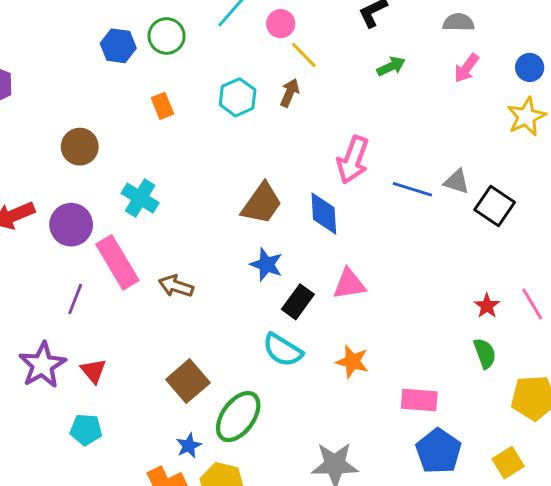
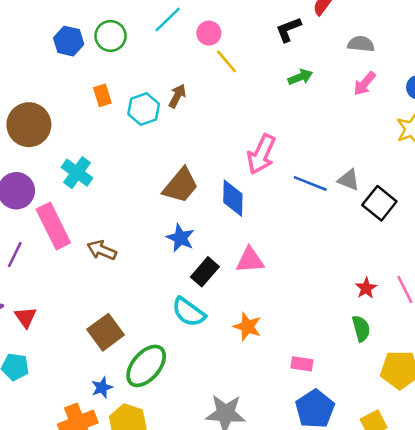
brown arrow: (290, 93) -> (177, 96), moved
cyan hexagon: (238, 97) -> (144, 109), moved
brown circle: (80, 147) -> (29, 125), size x1.4
pink rectangle: (419, 400) -> (302, 364), size x0.7

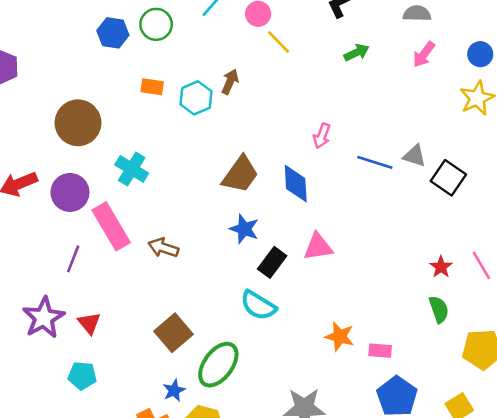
orange rectangle: (102, 95) -> (152, 87), turned -60
pink arrow: (261, 154) -> (322, 136), size x0.6
orange star: (247, 327) -> (340, 336), moved

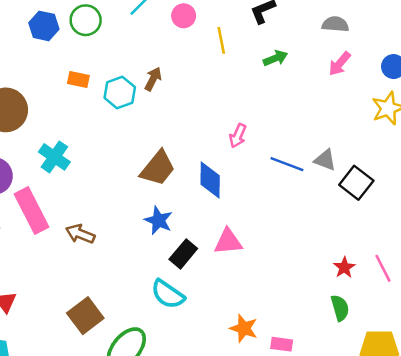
yellow line: (279, 42) -> (221, 40), moved, turned 30

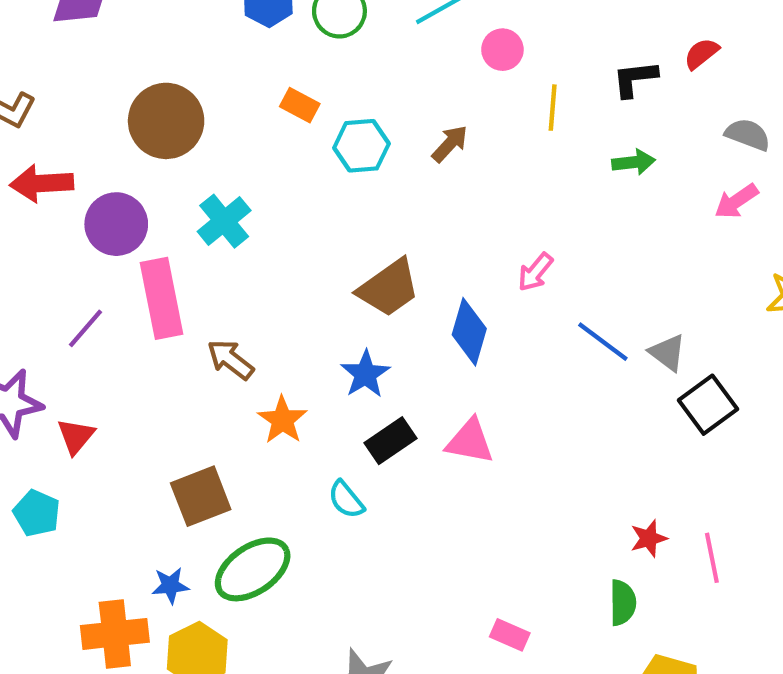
brown arrow: (153, 79) -> (450, 144), moved
cyan semicircle: (168, 294) -> (346, 500), size x0.7
orange star: (244, 328) -> (282, 420), moved

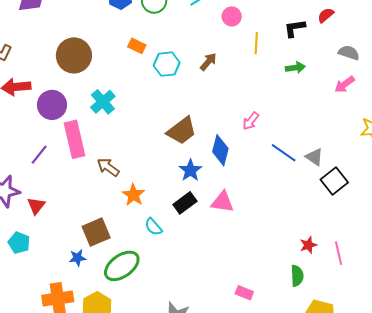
blue star: (365, 374) -> (190, 170), moved
cyan semicircle: (346, 500) -> (153, 227), moved
blue star: (170, 585) -> (77, 258), moved

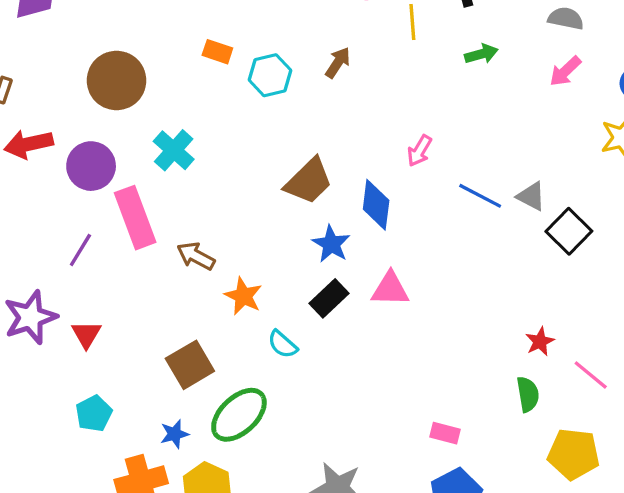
cyan pentagon: (19, 243) -> (94, 414), moved, turned 30
pink line: (339, 253) -> (591, 375), moved, turned -30
blue star: (77, 258) -> (174, 434), moved

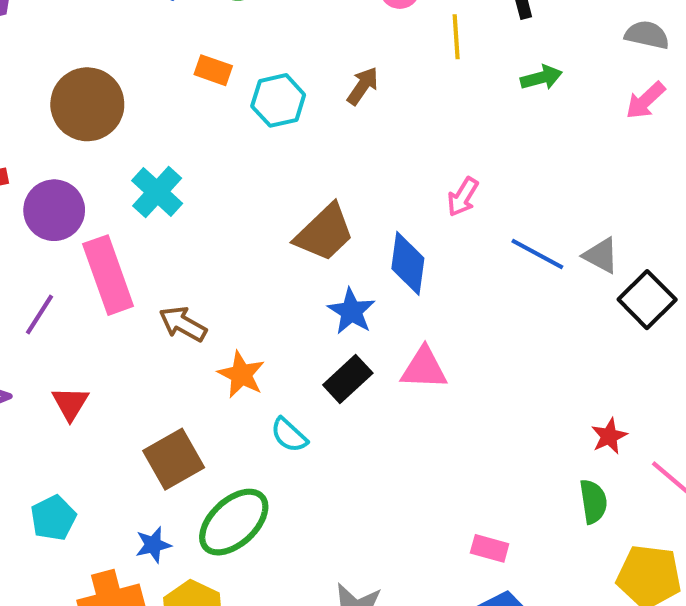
red triangle: (86, 334) -> (70, 403), moved

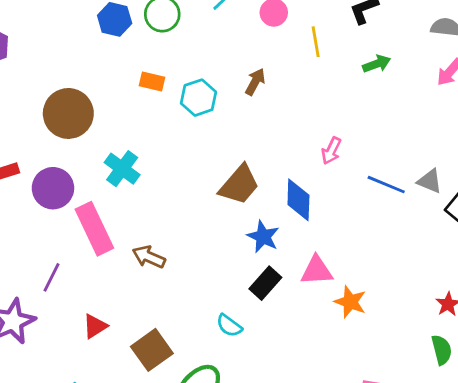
purple line: (39, 315) -> (52, 277), moved
orange star: (241, 374) -> (350, 302), moved
red triangle: (70, 403) -> (95, 326), moved, turned 32

